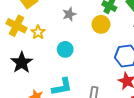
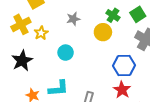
yellow cross: (17, 26) -> (21, 24), turned 30

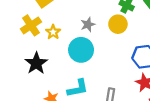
gray star: (73, 19) -> (88, 25), moved
cyan circle: (66, 53) -> (81, 50), size x1.5

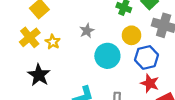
yellow circle: (118, 24) -> (131, 35), moved
cyan circle: (81, 50) -> (107, 56), moved

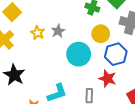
yellow star: (53, 42) -> (38, 33), moved
red star: (150, 83) -> (107, 79), moved

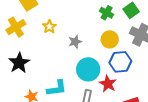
gray star: (58, 31) -> (75, 42), moved
cyan circle: (79, 54) -> (88, 69), moved

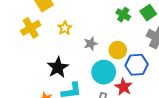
yellow circle: (110, 39) -> (118, 50), moved
black star: (19, 63) -> (58, 67), moved

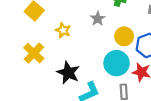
yellow cross: (31, 28) -> (34, 53), moved
gray star: (91, 44) -> (98, 19), moved

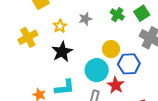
gray star: (98, 19) -> (85, 19), moved
black star: (68, 73) -> (62, 52), moved

